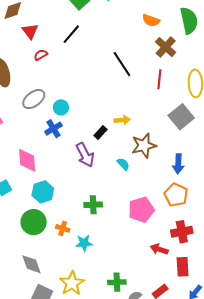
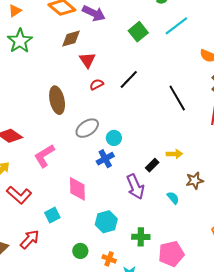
black line: (71, 34) -> (129, 79), moved
brown star: (144, 146) -> (195, 181), size x0.7
cyan hexagon: (43, 192) -> (106, 222), moved
pink pentagon: (141, 210) -> (171, 254), moved
green circle: (34, 222) -> (80, 251), size x0.6

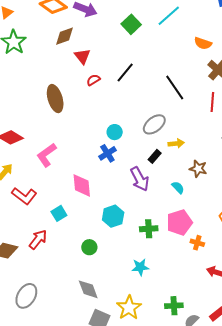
gray ellipse: (87, 128) -> (154, 124), moved
brown star: (195, 181) -> (198, 169), turned 30
pink pentagon: (171, 254) -> (179, 222), moved
orange cross: (109, 259) -> (197, 243), moved

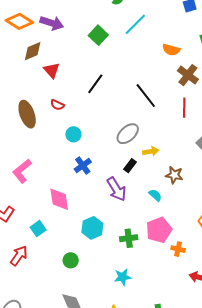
red semicircle: (93, 80) -> (57, 105), moved, turned -120
cyan circle: (115, 132) -> (73, 134), moved

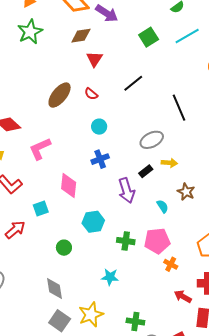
brown ellipse: (27, 114) -> (60, 95), turned 44

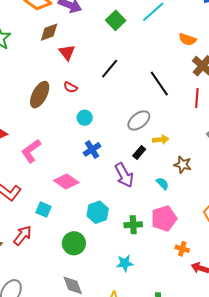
pink diamond: (69, 186) -> (66, 182), turned -50
cyan square: (41, 208) -> (43, 210), turned -35
green circle: (64, 248) -> (74, 243), size x1.5
orange cross: (171, 264) -> (182, 249), moved

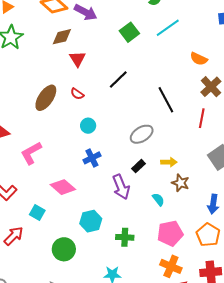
yellow arrow: (161, 140) -> (169, 162), moved
pink pentagon: (164, 218) -> (170, 233), moved
orange cross: (182, 249) -> (171, 266), size x1.5

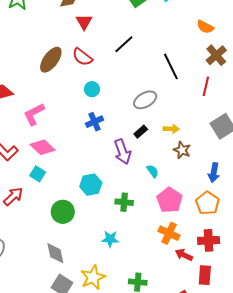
red semicircle: (77, 94) -> (82, 57), size x1.5
pink diamond: (63, 187) -> (42, 147), moved
cyan semicircle: (158, 199) -> (153, 171), moved
pink pentagon: (170, 233) -> (170, 200), turned -30

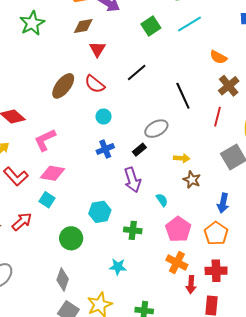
black rectangle: (141, 132) -> (139, 150), moved
pink diamond: (42, 147) -> (53, 173), turned -35
gray diamond: (55, 253) -> (63, 280), turned 30
red arrow: (184, 255) -> (191, 285), turned -114

